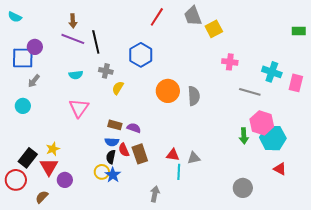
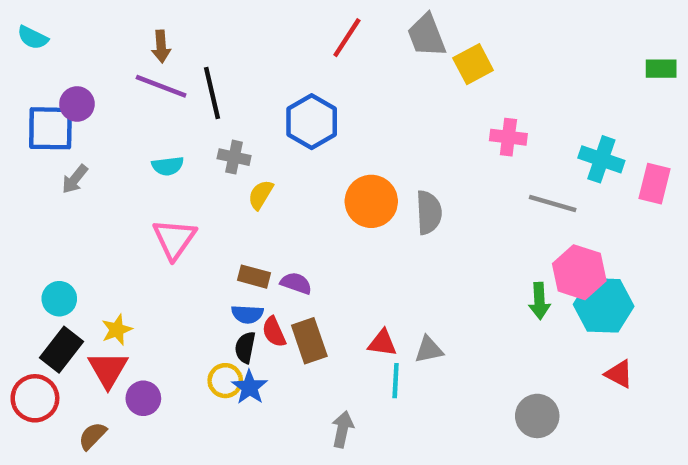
cyan circle: (23, 106) -> (59, 299), moved

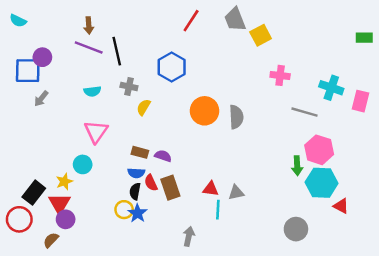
cyan circle: (59, 299) -> (83, 164), moved
cyan hexagon: (604, 305) -> (322, 183), moved
purple circle: (143, 398) -> (66, 219), moved

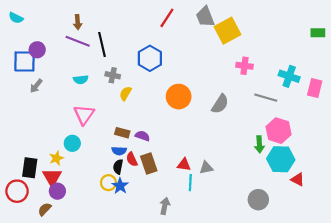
yellow square: (261, 35) -> (227, 31), size x1.4
gray semicircle: (236, 117) -> (220, 104), moved, turned 36
black rectangle: (34, 193) -> (30, 168), turned -30

